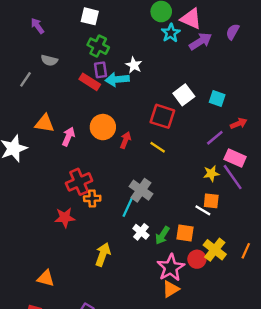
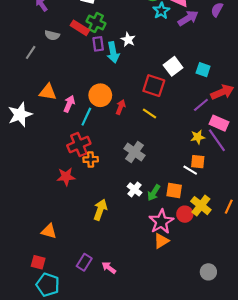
cyan arrow: (117, 79) -> (113, 52), turned -96
red rectangle: (90, 82) -> (80, 28), moved
red arrow: (239, 123) -> (222, 92), size x1.5
cyan line: (128, 207) -> (86, 117), moved

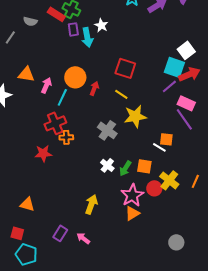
white square: (173, 66) -> (186, 50), moved
cyan square: (203, 70) -> (174, 67), moved, size x1.5
yellow star: (198, 137) -> (135, 116), moved, size x1.6
yellow arrow: (100, 210) -> (91, 204), moved

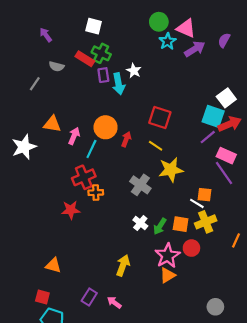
yellow cross: (169, 180) -> (206, 222), moved, turned 30

